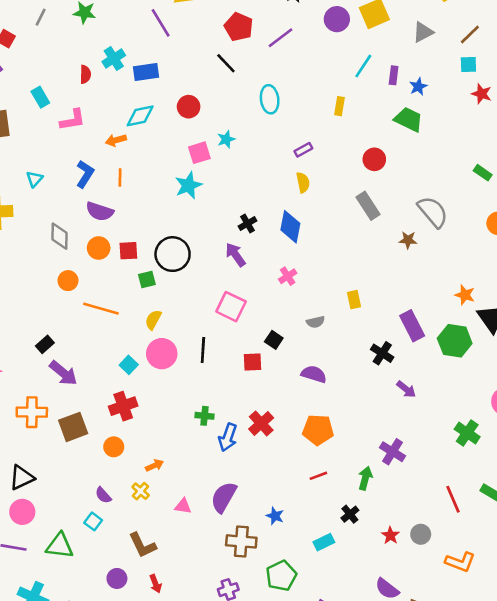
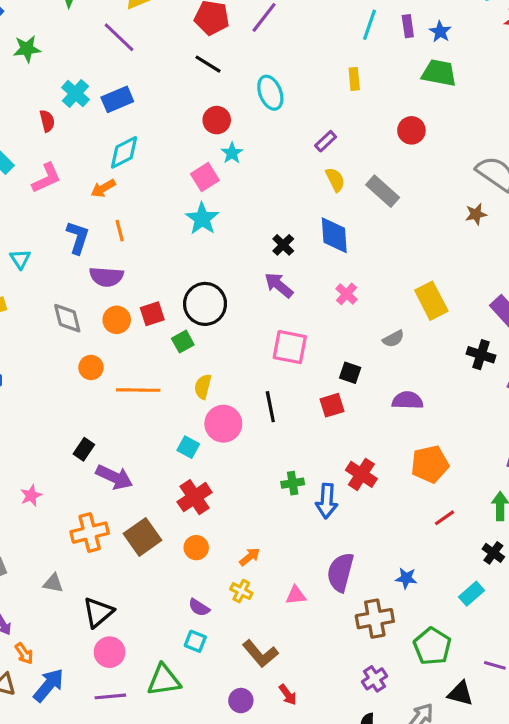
red circle: (189, 107) -> (217, 120), moved
gray rectangle: (368, 206) -> (383, 191), moved
yellow rectangle: (354, 300) -> (431, 301), size x1.6

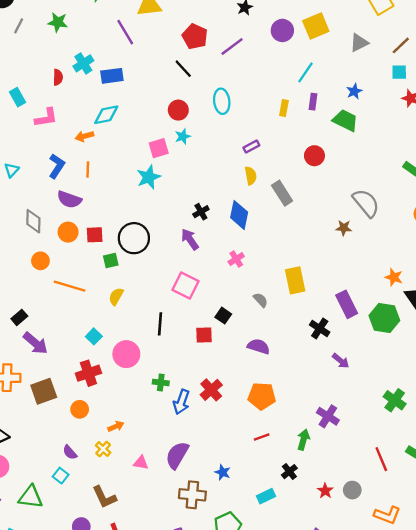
purple rectangle: (408, 26) -> (313, 102), moved
gray semicircle: (393, 339) -> (261, 300), turned -119
pink circle: (223, 424) -> (126, 354), moved

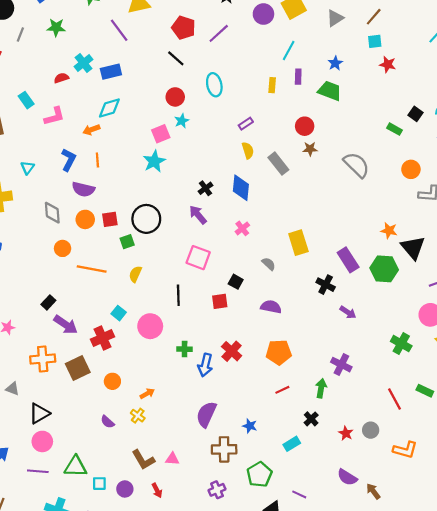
red semicircle: (58, 77) -> (61, 78), turned -104
brown star: (344, 228) -> (310, 149), moved
red cross: (88, 373) -> (103, 338), moved
pink triangle: (141, 463) -> (172, 459), moved
cyan square: (61, 476) -> (99, 484), moved, turned -32

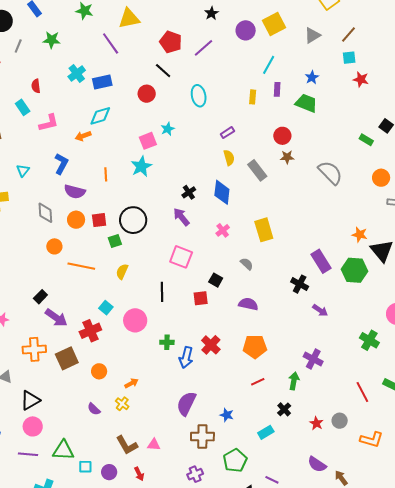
red semicircle: (61, 78) -> (36, 86), moved, turned -80
red circle: (175, 97) -> (147, 94), moved
orange line: (97, 160) -> (106, 174), moved
yellow rectangle: (298, 243) -> (264, 230), moved

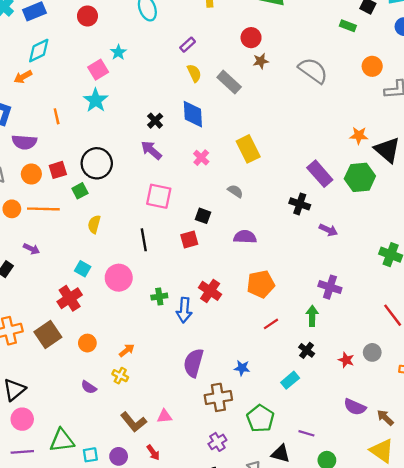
orange line: (81, 266) -> (43, 209), moved
purple arrow: (56, 318) -> (31, 249), moved, size x0.6

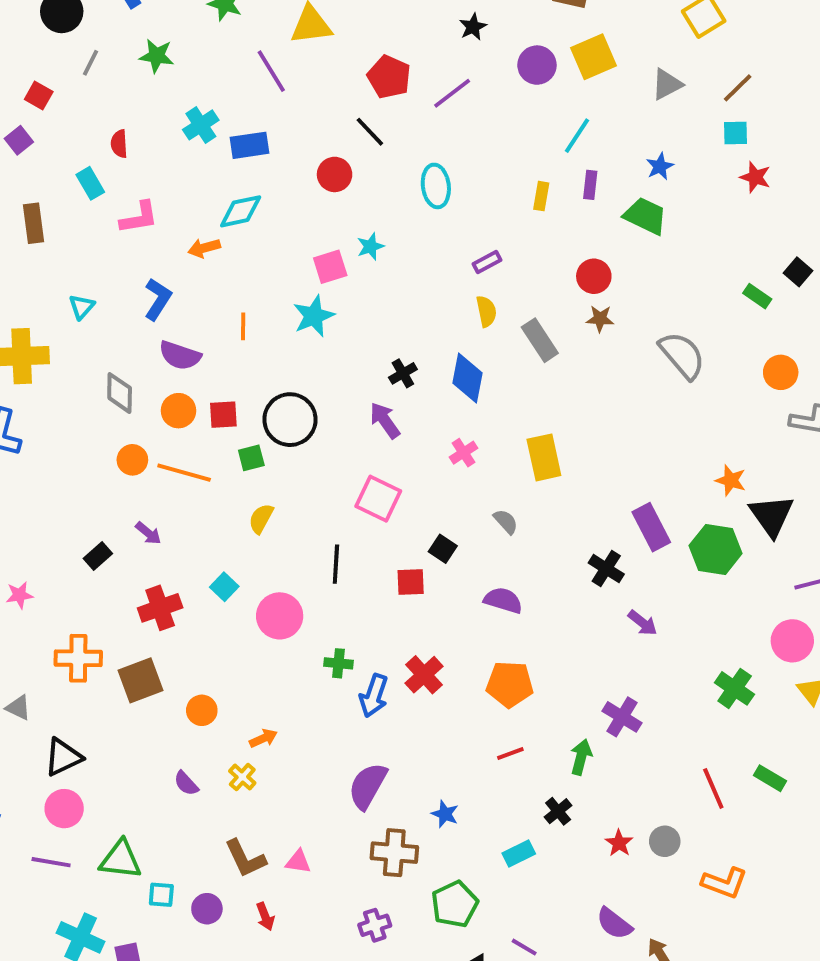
red cross: (70, 298) -> (160, 608), moved

